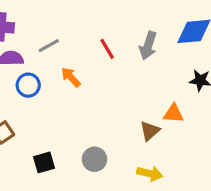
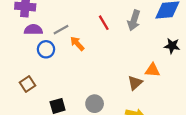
gray line: (49, 46) -> (61, 30), moved

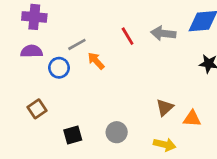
gray arrow: (134, 20) -> (163, 33), turned 78
purple semicircle: (33, 30) -> (32, 51), moved
orange triangle: (152, 70) -> (192, 118), moved

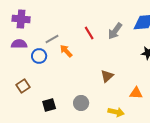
gray arrow: (163, 33) -> (115, 31), turned -60
brown triangle: (165, 108) -> (107, 76), moved

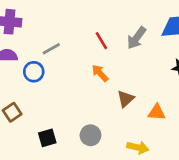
orange arrow: (66, 51) -> (100, 73), moved
orange triangle: (136, 93) -> (157, 112), moved

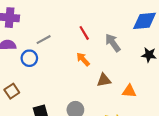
gray arrow: (136, 38) -> (113, 43), moved, turned 108
brown triangle: (126, 99) -> (104, 80), turned 32

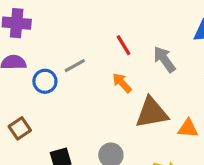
gray line: (44, 40) -> (75, 66), moved
brown triangle: (104, 80) -> (152, 113), size x1.6

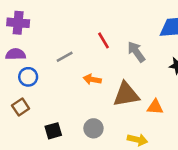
blue circle: (45, 81) -> (28, 77), moved
orange arrow: (122, 83) -> (92, 79), moved, turned -36

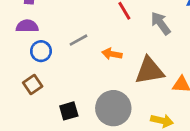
gray line: (65, 57) -> (79, 40), moved
gray circle: (93, 128) -> (113, 108), size x1.6

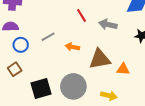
gray arrow: (161, 23) -> (108, 25), turned -42
black square: (69, 111) -> (41, 88), size x1.5

